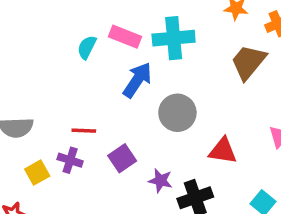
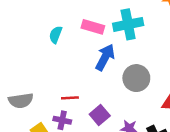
cyan semicircle: (87, 47) -> (56, 35), moved

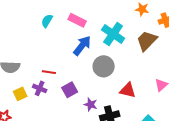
cyan cross: (128, 24) -> (113, 34), moved, turned 35

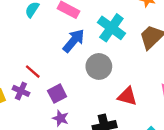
red line: (49, 72) -> (33, 72), turned 32
purple star: (91, 104) -> (61, 118), moved

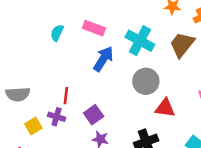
gray circle: (99, 66) -> (146, 81), moved
red line: (33, 72) -> (66, 96), turned 63

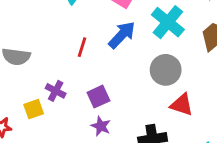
red line: (66, 96) -> (82, 47), moved
yellow square: (33, 126) -> (34, 109), moved

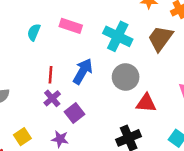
blue arrow: (122, 35) -> (83, 71), moved
purple cross: (56, 91) -> (52, 98), moved, turned 35
purple star: (101, 126) -> (60, 139), moved

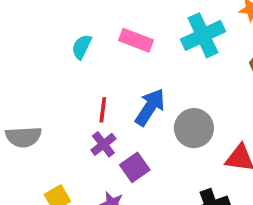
cyan cross: (118, 36) -> (203, 35), moved, turned 36
gray circle: (126, 77) -> (194, 128), moved

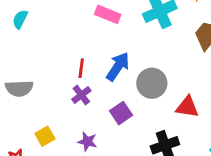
cyan semicircle: (82, 47) -> (20, 19), moved
purple square: (135, 167) -> (121, 113), moved

